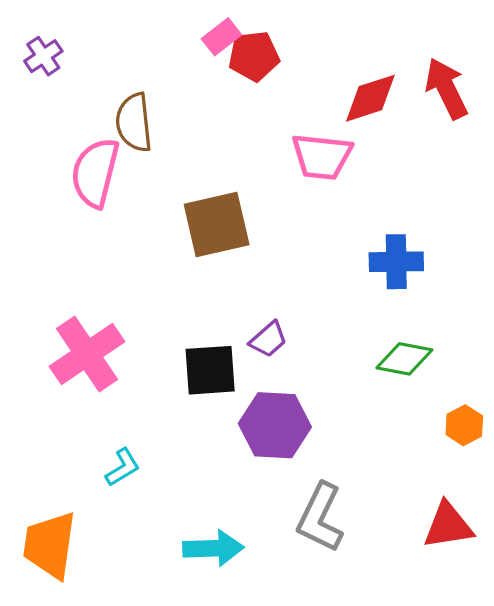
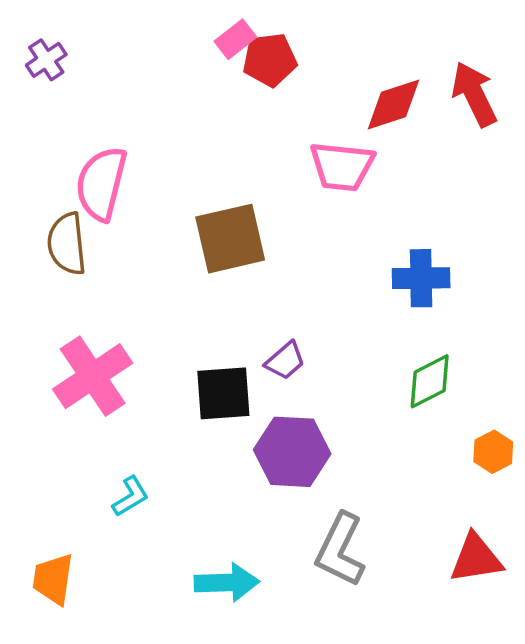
brown semicircle: (134, 122) -> (67, 244), moved
green diamond: (404, 359) -> (430, 381), turned -38
orange trapezoid: (50, 545) -> (53, 579), size x0.7

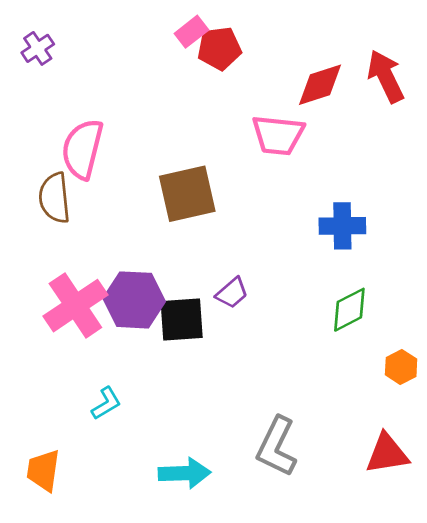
purple hexagon: (292, 452) -> (134, 300), moved

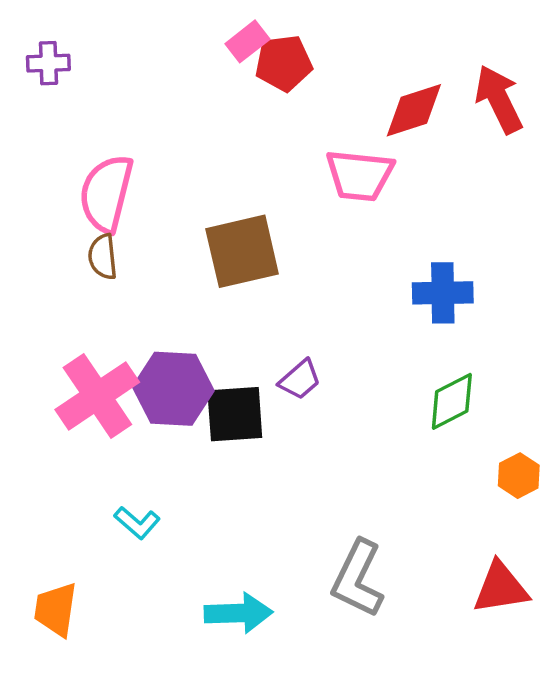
purple cross: (38, 48) -> (48, 63), turned 32
brown semicircle: (55, 198) -> (103, 257), moved, size x0.7
cyan L-shape: (106, 403) -> (137, 523), turned 72

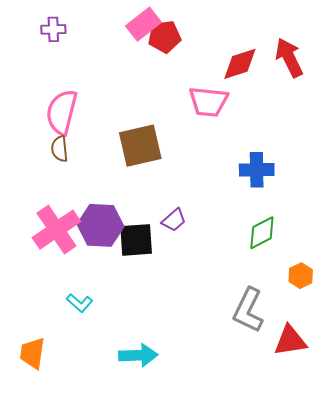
pink rectangle: (247, 41) -> (143, 24), size x1.4
purple cross: (48, 63) -> (53, 29), moved
gray L-shape: (358, 579) -> (248, 310), moved

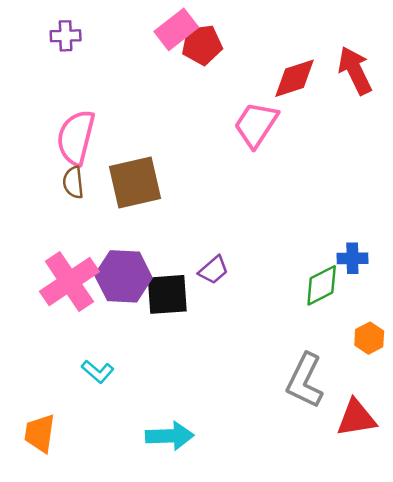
pink trapezoid: (208, 102) -> (256, 125), turned 117
brown square: (140, 146) -> (135, 182), moved
blue cross: (257, 170) -> (352, 258), moved, size x0.7

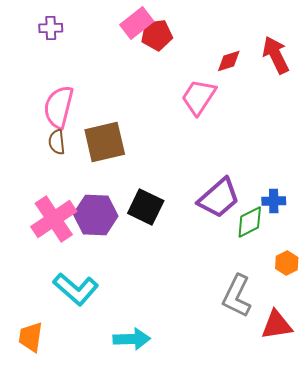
red diamond: (295, 78) -> (229, 61), size x0.7
purple trapezoid: (213, 270) -> (219, 198), moved, size x1.8
black square: (167, 294) -> (146, 207), moved, turned 30
cyan L-shape: (98, 372) -> (76, 289), size x1.8

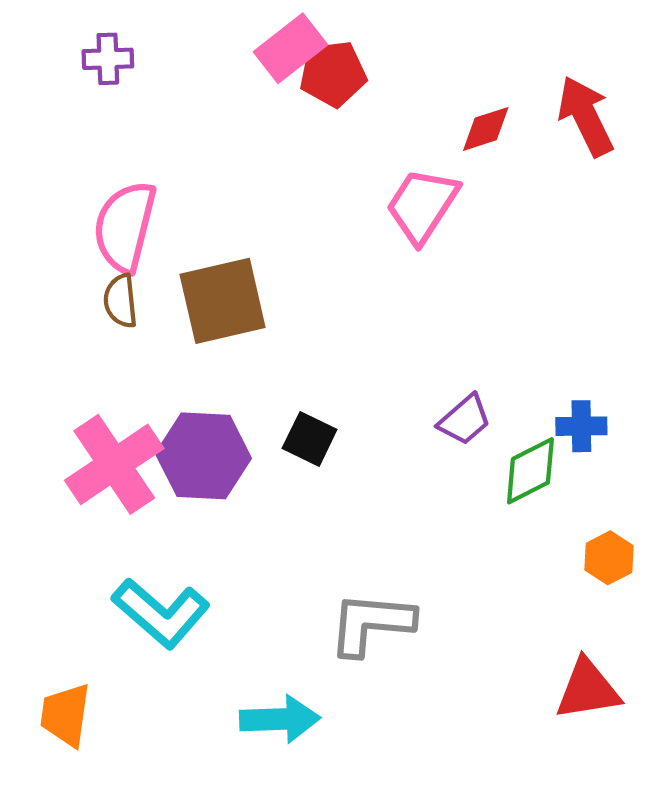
purple trapezoid: (219, 198) -> (465, 420), size x0.6
black square: (146, 207) -> (310, 439), size x0.7
gray L-shape: (237, 296) -> (371, 624), moved, turned 69

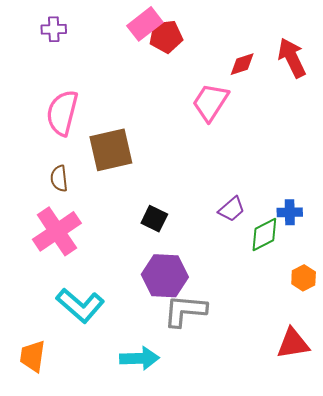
brown semicircle: (121, 301) -> (59, 178), moved
purple hexagon: (203, 456) -> (165, 276), moved

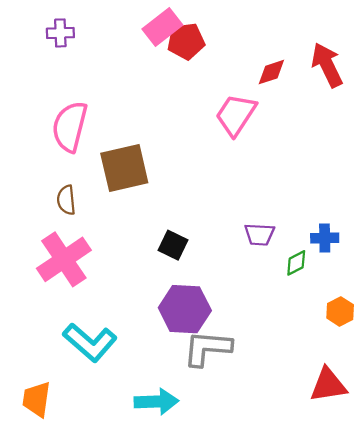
purple trapezoid: (232, 209) -> (259, 234), turned 44
green diamond: (264, 235) -> (296, 263), size x0.7

